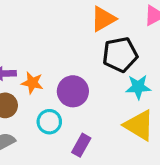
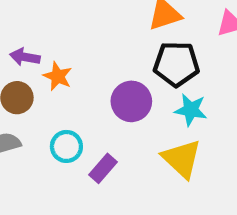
purple circle: (73, 91) -> (131, 101), moved
cyan circle: (49, 122) -> (66, 146), moved

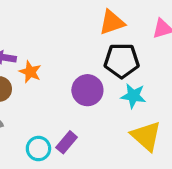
cyan circle: (66, 146) -> (38, 149), moved
yellow triangle: (182, 159) -> (146, 136), moved

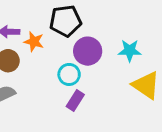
black pentagon: (122, 61) -> (66, 21), moved
cyan circle: (38, 149) -> (69, 74), moved

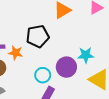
purple circle: (88, 51) -> (66, 67), moved

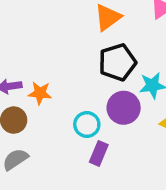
black pentagon: (38, 36) -> (117, 62), moved

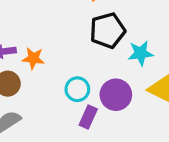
purple circle: (124, 108) -> (116, 95), moved

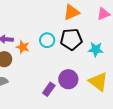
cyan star: (141, 53) -> (96, 49), moved
cyan circle: (77, 89) -> (47, 40), moved

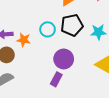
purple circle: (68, 79) -> (64, 59), moved

